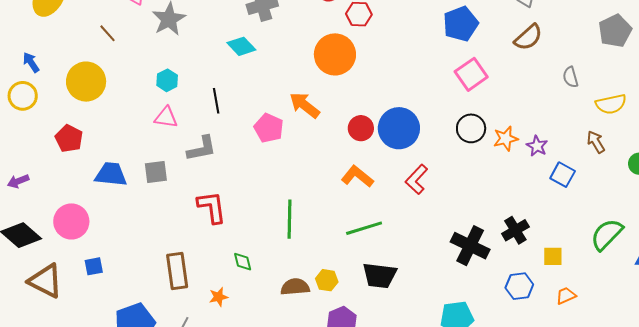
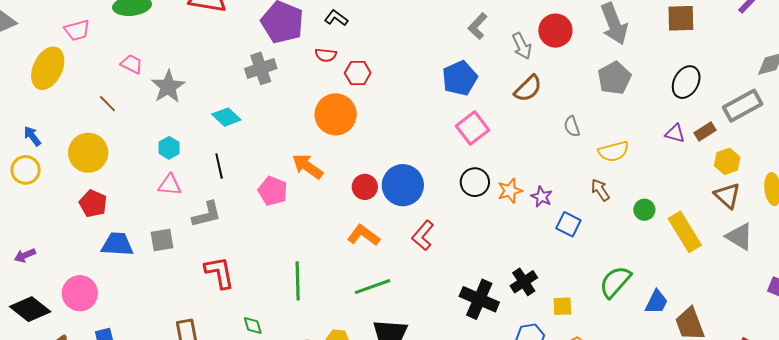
cyan diamond: (241, 46) -> (226, 117), moved
red pentagon: (69, 138) -> (93, 203), moved

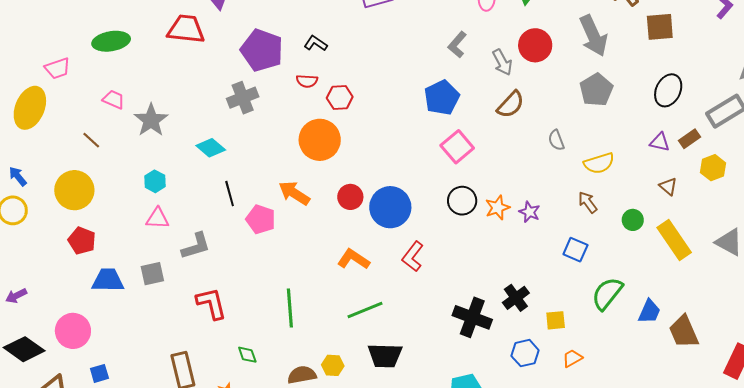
black line: (219, 166) -> (230, 194), moved
red circle: (365, 187) -> (350, 197), moved
brown triangle: (727, 196) -> (668, 186), moved, size x0.7
blue square: (568, 224) -> (575, 250), moved

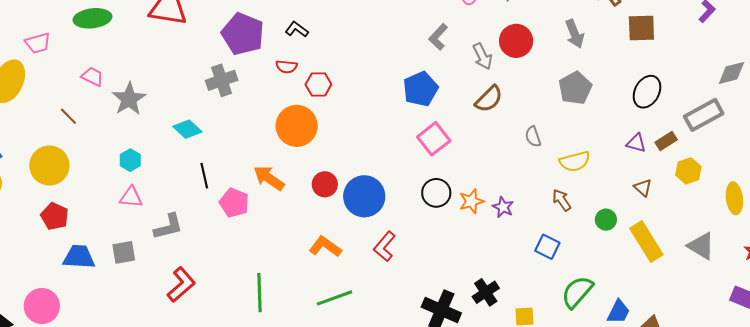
gray arrow: (593, 36) -> (575, 34), size x0.7
red L-shape: (211, 303) -> (181, 285), turned 60

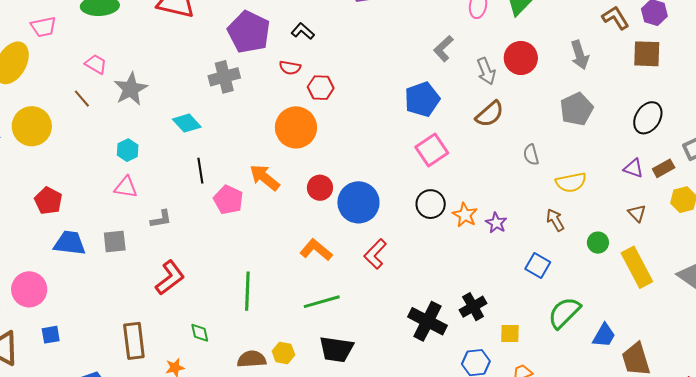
brown line: (68, 116) -> (82, 99), moved
yellow circle: (49, 166) -> (32, 126), moved
orange star: (471, 201) -> (465, 215), turned -30
gray L-shape: (168, 227) -> (161, 219), size x0.7

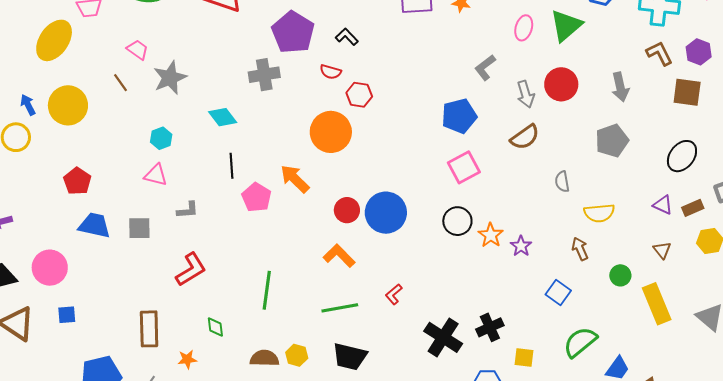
red circle: (320, 188) -> (347, 210), moved
red L-shape: (375, 254) -> (394, 294), moved, size x0.7

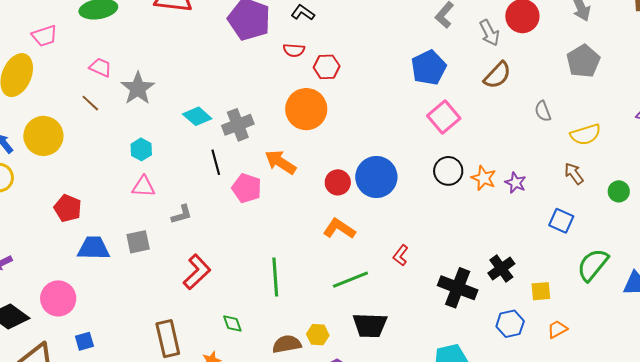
gray cross: (264, 75) -> (238, 125), moved

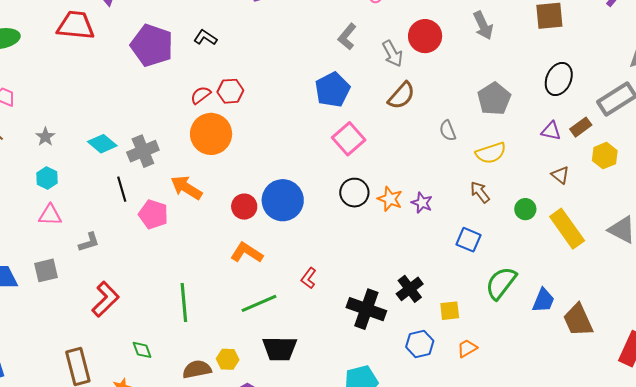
red semicircle: (294, 50) -> (201, 95), moved, turned 140
gray pentagon: (583, 61) -> (494, 99), moved
gray star: (138, 88) -> (45, 137), moved, size x0.6

